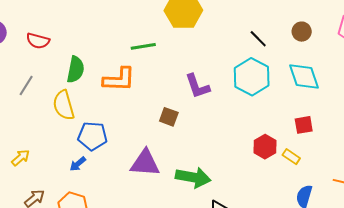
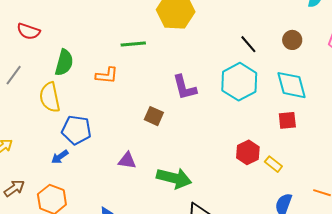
orange L-shape: (119, 79) -> (107, 75), size x0.7
red square: (304, 125) -> (287, 120), moved
purple triangle: (145, 163) -> (127, 160), size x0.6

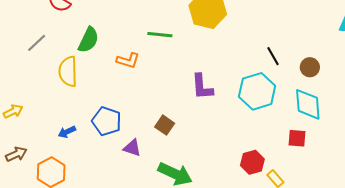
brown circle: (292, 40) -> (310, 67), moved
brown square: (154, 116) -> (165, 125), moved
blue pentagon: (77, 130) -> (107, 121), moved

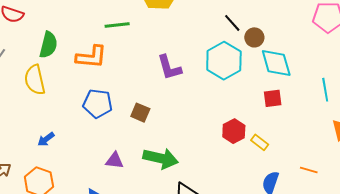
orange L-shape: (128, 60) -> (91, 57), size x1.4
brown circle: (310, 67) -> (254, 37), moved
blue pentagon: (107, 121) -> (98, 104), moved
purple triangle: (132, 148) -> (115, 161), moved

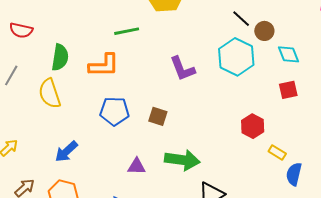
cyan diamond: (276, 63) -> (289, 54), size x0.7
blue arrow: (46, 139) -> (66, 152), size x1.4
yellow rectangle: (260, 142) -> (277, 152), moved

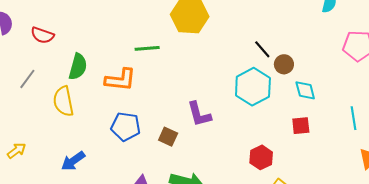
purple L-shape: (182, 69) -> (199, 114), moved

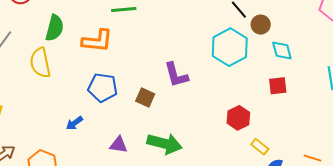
blue arrow: (73, 161) -> (74, 123), moved, size x0.7

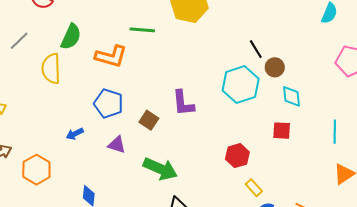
purple triangle: (119, 145) -> (117, 145), moved

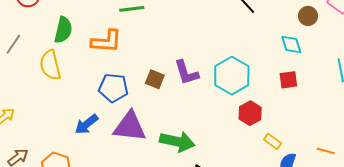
brown circle: (275, 67) -> (308, 16), moved
cyan hexagon: (241, 85) -> (232, 76), moved
brown square: (149, 120) -> (155, 79), moved
blue arrow: (75, 134) -> (86, 124), size x1.4
purple triangle: (117, 145) -> (130, 127), size x1.8

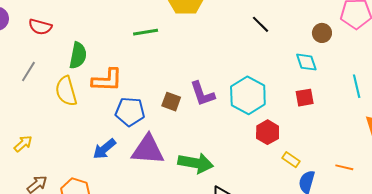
orange L-shape: (106, 41) -> (107, 80), moved

